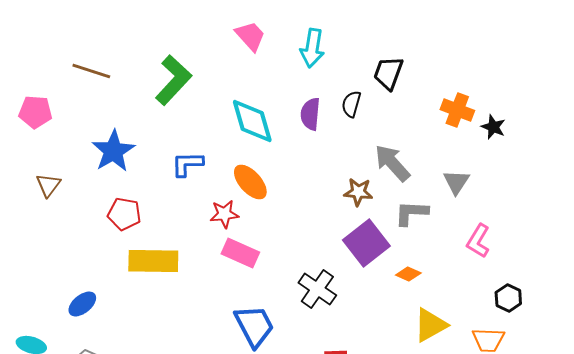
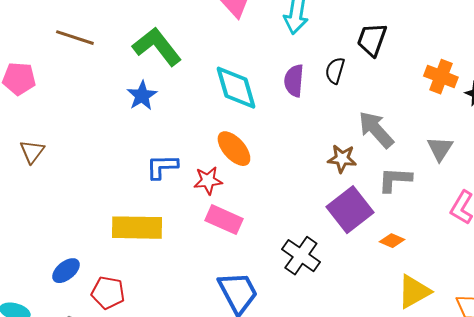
green L-shape: (173, 80) -> (157, 47), turned -81
blue star: (113, 151) -> (142, 96), moved, size x0.7
blue L-shape: (187, 164) -> (162, 167), moved
red pentagon: (124, 214) -> (108, 293), moved

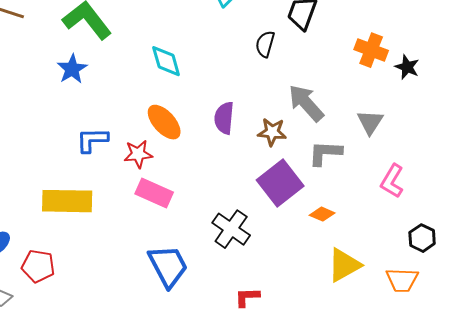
purple semicircle: (294, 81) -> (224, 118), moved
cyan diamond: (236, 88) -> (166, 61), size x0.7

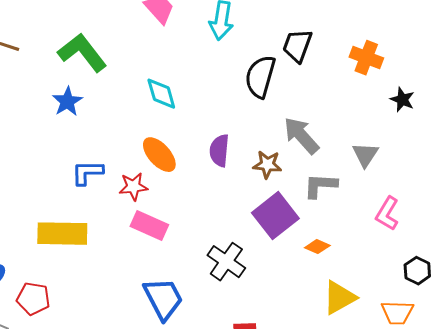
black semicircle: (265, 44) -> (260, 77), size x1.6
orange cross: (371, 50) -> (366, 58), moved

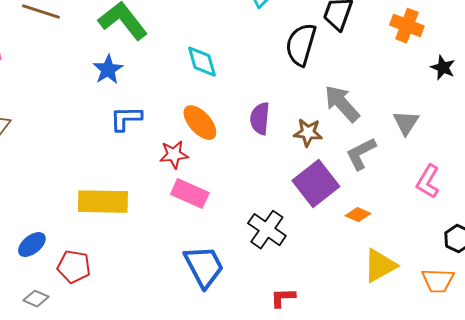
blue L-shape: (87, 173) -> (126, 119), moved
gray L-shape: (320, 186) -> (361, 154), turned -30

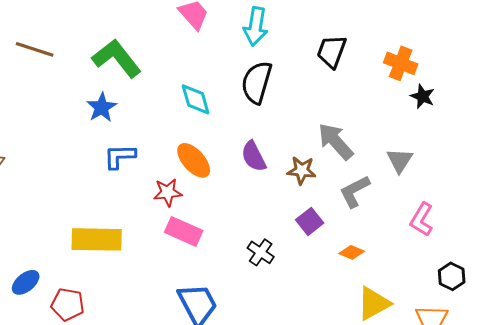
black semicircle: (301, 45) -> (257, 82), moved
black star: (443, 68) -> (423, 96), moved
purple semicircle: (260, 119) -> (254, 156), turned -32
purple square: (316, 184) -> (310, 221), size x0.6
black cross: (267, 230) -> (261, 252), moved, size x0.7

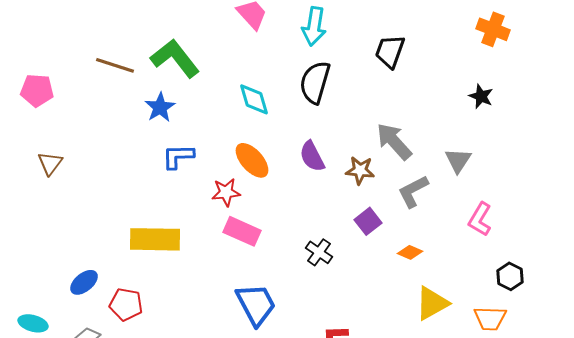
brown line: (35, 49) -> (115, 65), moved
orange cross: (401, 63) -> (493, 29), moved

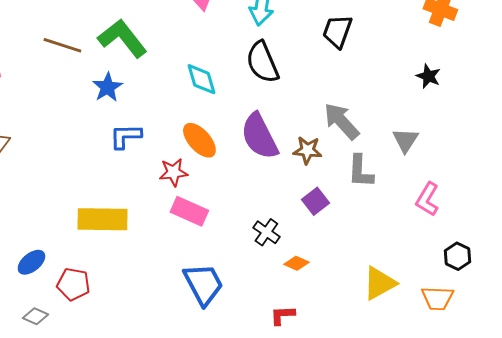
black semicircle: (315, 82) -> (262, 62), turned -39
purple semicircle: (312, 156) -> (259, 136), size x1.5
gray L-shape: (413, 191) -> (360, 171), turned -60
orange diamond: (410, 252) -> (296, 263), moved

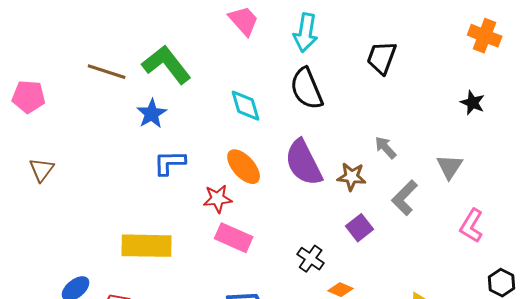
gray arrow: (341, 121) -> (386, 148), size x0.6
gray L-shape: (360, 171) -> (405, 198), turned 42

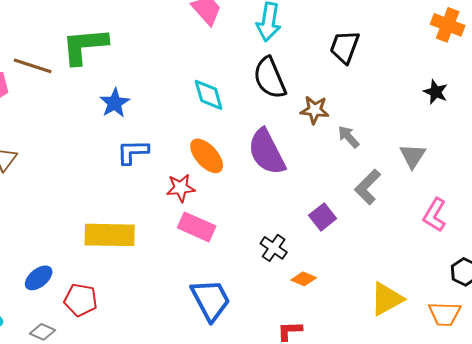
green L-shape: (167, 65) -> (85, 46), moved, turned -57
brown line: (107, 72) -> (33, 66), moved
brown star: (352, 177) -> (315, 110), moved

